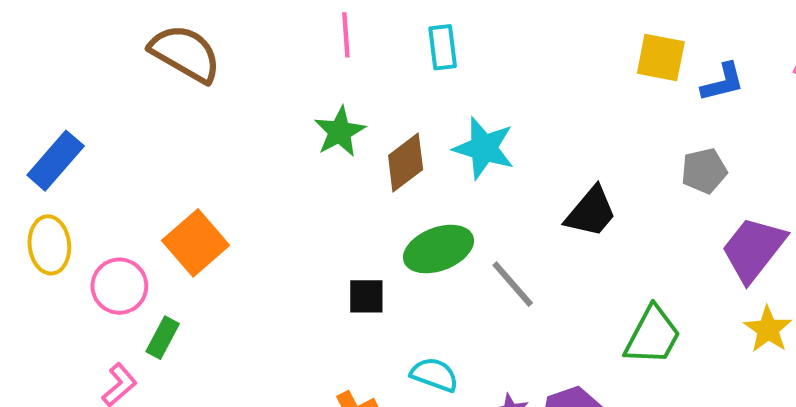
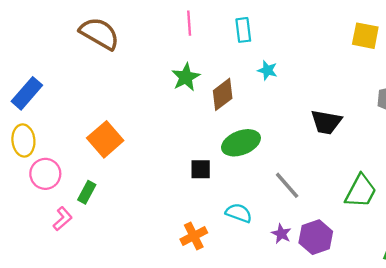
cyan star: (484, 148) -> (267, 70), moved, size x0.6
black trapezoid: (591, 212) -> (326, 122), turned 60
gray line: (513, 284) -> (287, 185), moved
pink circle: (119, 286) -> (45, 174), moved

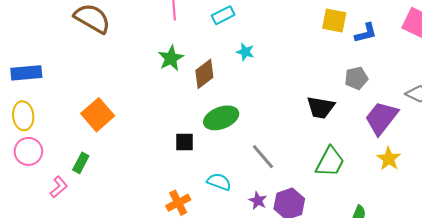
cyan rectangle: (243, 30) -> (223, 15), turned 70
blue rectangle: (27, 93) -> (26, 73), turned 44
black trapezoid: (326, 122) -> (321, 107), moved
pink circle: (45, 174) -> (28, 151), moved

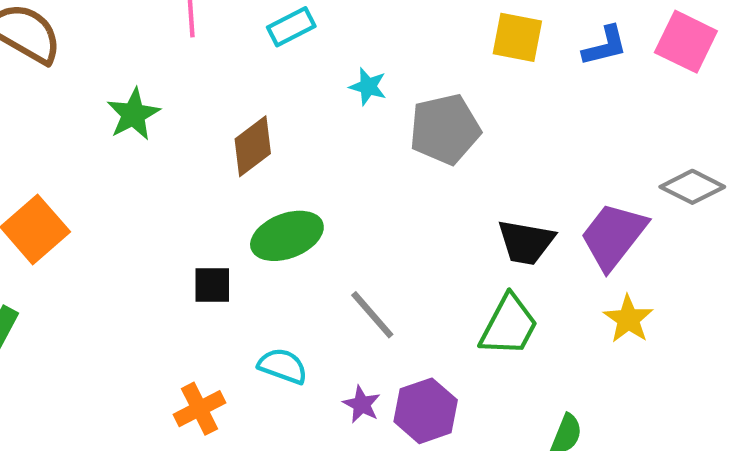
blue L-shape: (366, 33) -> (605, 46), moved
cyan star: (245, 52) -> (368, 86), moved
green star: (171, 58) -> (133, 114), moved
gray pentagon: (356, 78) -> (445, 129), moved, size x1.5
black trapezoid: (321, 107) -> (526, 242), moved

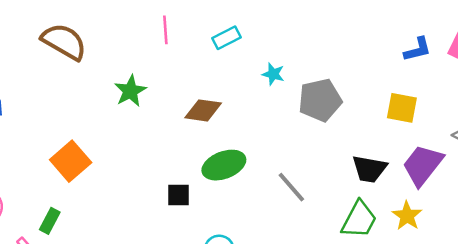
yellow square: (517, 37) -> (402, 108), moved
brown diamond: (253, 146) -> (203, 110), turned 45
gray line: (372, 315) -> (291, 187), moved
yellow star: (628, 319) -> (407, 216), moved

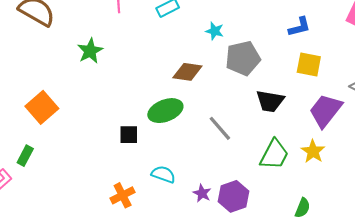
blue L-shape: (418, 49) -> (299, 27), moved
cyan star: (273, 74) -> (215, 31), moved
brown diamond: (203, 110) -> (187, 72), moved
black trapezoid: (369, 169) -> (270, 101), moved

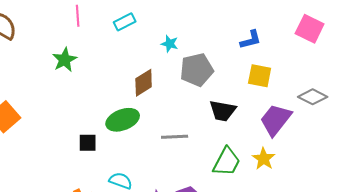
green star: (90, 51) -> (65, 60), moved
brown diamond: (187, 72) -> (144, 83), turned -40
gray line: (220, 128) -> (175, 137), turned -52

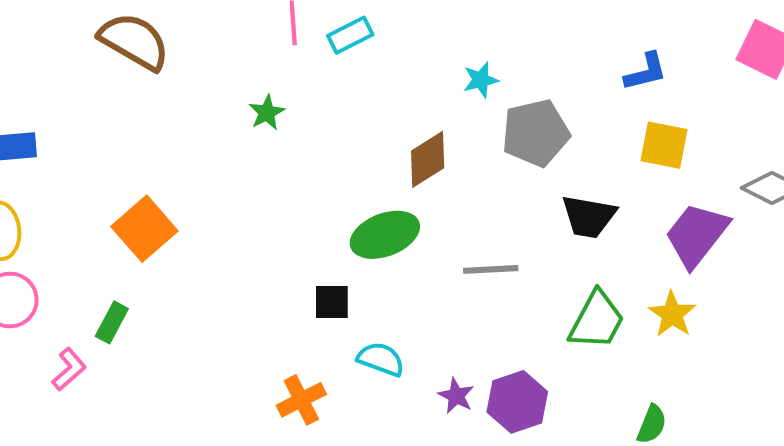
cyan rectangle: (125, 22) -> (350, 35), moved
cyan star: (170, 44) -> (481, 80), turned -30
green star: (65, 60) -> (267, 113), size x0.7
black square: (88, 143) -> (332, 302), moved

